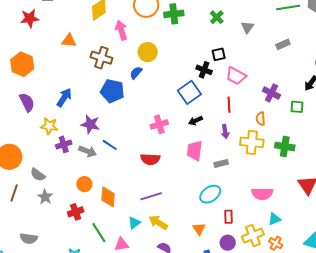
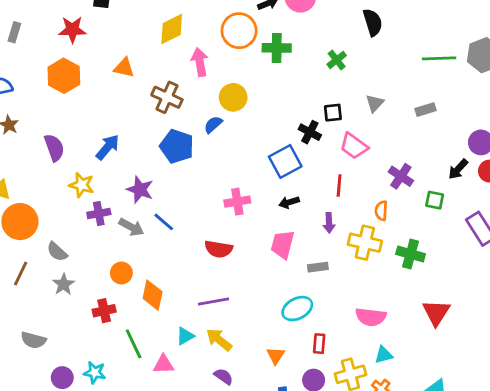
gray triangle: (247, 27) -> (375, 103), moved
orange hexagon: (22, 64) -> (64, 76), moved

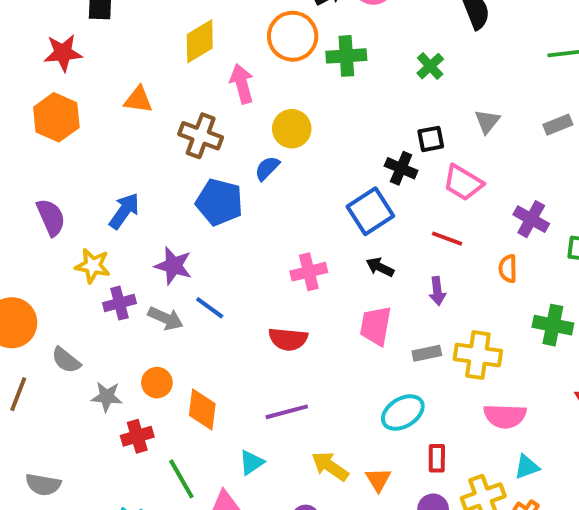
red line: (339, 185) -> (447, 239), turned -70
black arrow: (289, 202) -> (380, 267), turned 48
yellow cross: (365, 243) -> (478, 355), moved
gray star: (64, 284) -> (107, 397), moved, turned -30
yellow arrow: (219, 340) -> (330, 466), moved

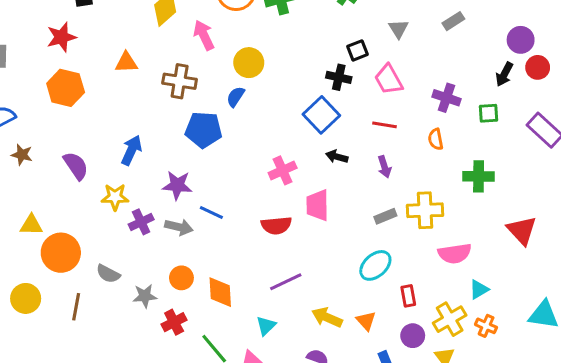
pink trapezoid: (463, 183) -> (389, 79), turned 40
pink trapezoid: (376, 326) -> (317, 205), moved

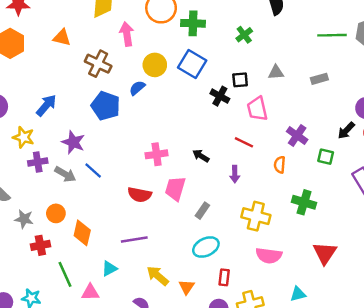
gray triangle: (398, 29) -> (276, 72), turned 42
blue square: (321, 115) -> (192, 64), moved, turned -32
gray rectangle: (385, 216) -> (202, 211), moved, turned -49
cyan triangle: (479, 289) -> (298, 294), moved

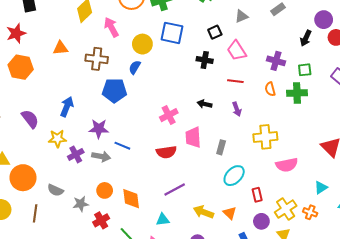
black cross: (220, 96) -> (205, 60), moved
black arrow: (346, 130) -> (306, 38), moved
green cross: (304, 202) -> (297, 93), moved
cyan triangle: (109, 269) -> (163, 220), turned 40

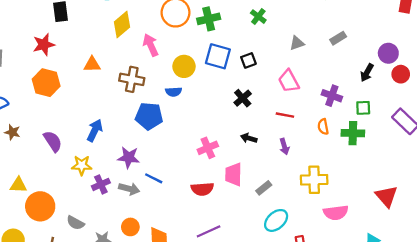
black square: (215, 32) -> (248, 60), moved
black cross: (205, 60) -> (243, 98), moved, turned 35
blue semicircle: (135, 67) -> (174, 92), turned -128
gray rectangle: (221, 147) -> (264, 188), turned 32

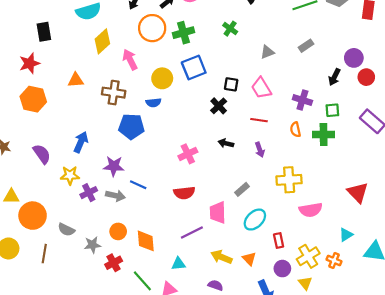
blue square: (218, 56) -> (194, 67), turned -35
black square: (248, 60) -> (231, 84), moved, turned 32
pink trapezoid: (234, 174) -> (218, 212), moved

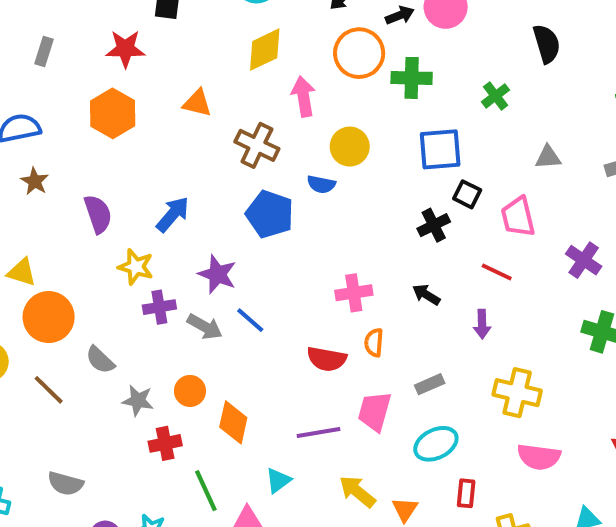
blue square: (194, 67) -> (440, 149), moved
orange semicircle: (295, 130) -> (374, 343), moved
brown line: (44, 254) -> (49, 390), turned -72
cyan triangle: (179, 264) -> (278, 480), turned -48

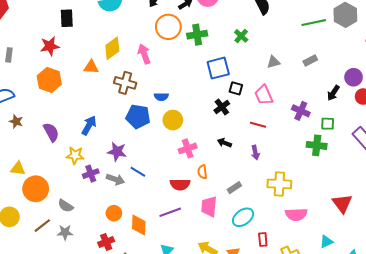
yellow diamond: (265, 50) -> (112, 48), moved
yellow circle: (350, 147) -> (173, 120), moved
brown line: (49, 390) -> (42, 226), turned -72
gray star: (138, 401) -> (65, 232), moved
purple line: (319, 432) -> (170, 212), moved

